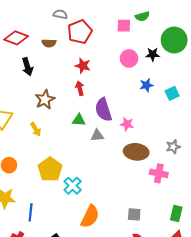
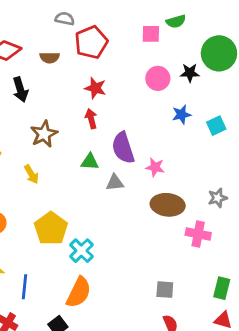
orange semicircle: (90, 216) -> (79, 292), moved

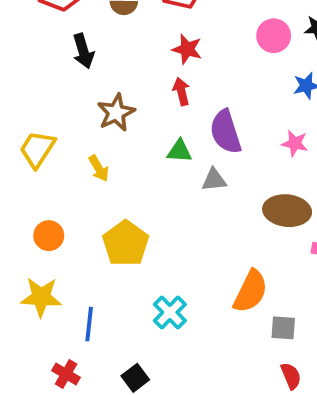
pink star: (155, 167) -> (295, 143), moved
cyan cross: (81, 251) -> (170, 312), moved
orange semicircle: (79, 292) -> (251, 291), moved

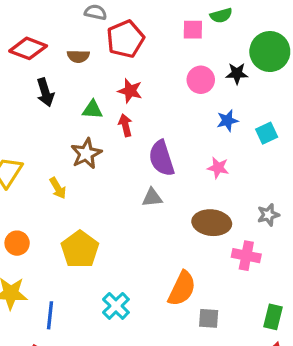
brown star: (116, 113) -> (86, 154), moved
green triangle: (179, 151) -> (92, 110), moved

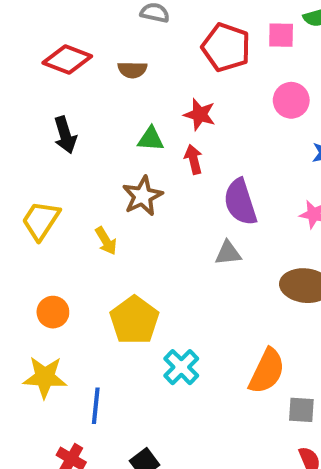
red pentagon: (125, 39) -> (226, 47), moved, turned -30
black arrow: (45, 92) -> (65, 135), moved
cyan cross: (116, 306) -> (181, 367), moved

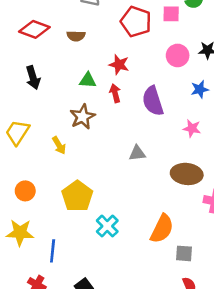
purple semicircle: (240, 202) -> (153, 101), moved

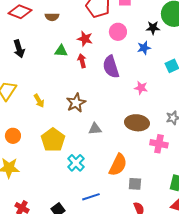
pink circle: (178, 55) -> (118, 32), moved
blue star: (200, 89) -> (144, 48), moved
brown star: (83, 117) -> (76, 103), moved
gray triangle: (137, 153) -> (95, 129), moved
blue line: (53, 251) -> (91, 197), moved, turned 66

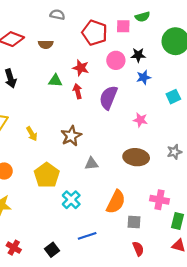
black star: (153, 28) -> (138, 55), moved
purple semicircle: (111, 67) -> (108, 98), turned 40
pink cross: (159, 144) -> (159, 200), moved

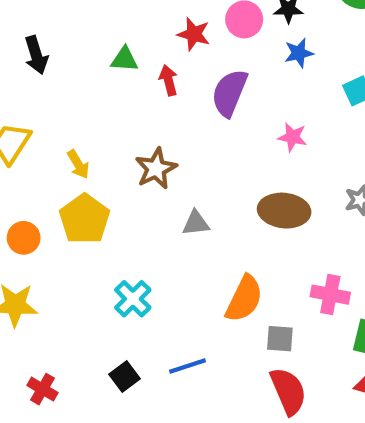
red star: (81, 68) -> (194, 34), moved
yellow pentagon: (47, 175) -> (85, 219), moved
cyan cross: (71, 200) -> (133, 299), moved
red semicircle: (138, 249) -> (288, 391), size x1.6
black square: (52, 250) -> (124, 376), moved

